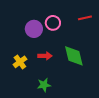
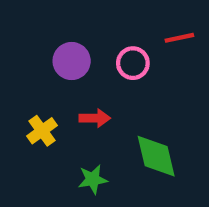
pink circle: (53, 23) -> (133, 63), moved
green diamond: (74, 56) -> (156, 156), moved

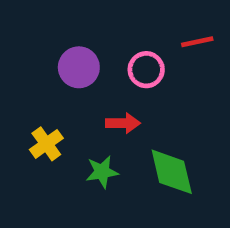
red arrow: (95, 118) -> (123, 123), moved
green star: (93, 179) -> (102, 172), moved

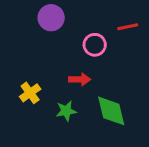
purple circle: (79, 67) -> (51, 18), moved

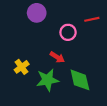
red arrow: (80, 79) -> (57, 57), turned 32
green star: (66, 111) -> (47, 80), size x1.5

